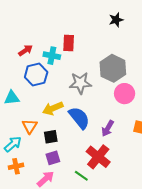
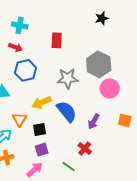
red arrow: (25, 50) -> (16, 47), turned 56
cyan cross: (52, 56) -> (20, 25), moved
red cross: (98, 157) -> (85, 149), size x0.6

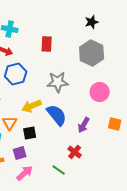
gray hexagon: (99, 64) -> (92, 53), moved
purple square: (42, 150) -> (20, 153), moved

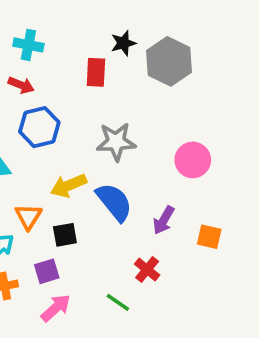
black star: (92, 22) -> (123, 43), moved
gray hexagon: (92, 53) -> (169, 61), moved
orange square: (115, 124) -> (209, 237), moved

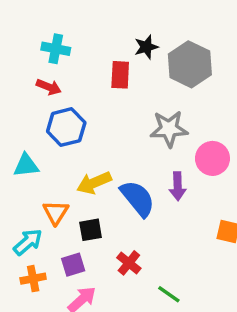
gray star: (116, 142) -> (169, 129), moved
purple arrow: (164, 220) -> (178, 186), moved, turned -32
red cross: (147, 270) -> (129, 263), moved
green line: (118, 302) -> (169, 294), moved

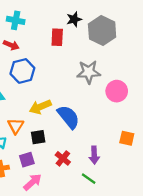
purple arrow: (178, 186) -> (94, 155), moved

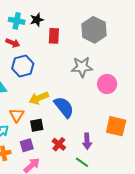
black star: (74, 19) -> (37, 20), moved
orange square: (127, 138) -> (116, 126), size x1.5

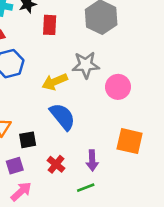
yellow arrow: (39, 98) -> (55, 82), moved
green line: (82, 162) -> (86, 188), turned -56

